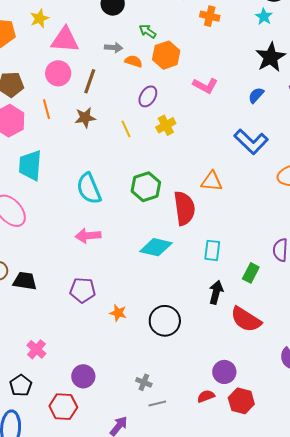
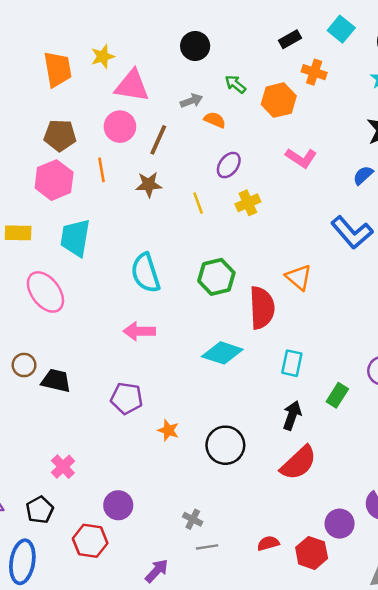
gray arrow: (114, 48) -> (191, 101), turned -30
orange hexagon: (166, 55) -> (279, 100), moved
orange triangle: (212, 181) -> (299, 277), turned 30
red semicircle: (246, 319) -> (298, 463), moved, turned -80
purple circle: (224, 372) -> (340, 524), moved

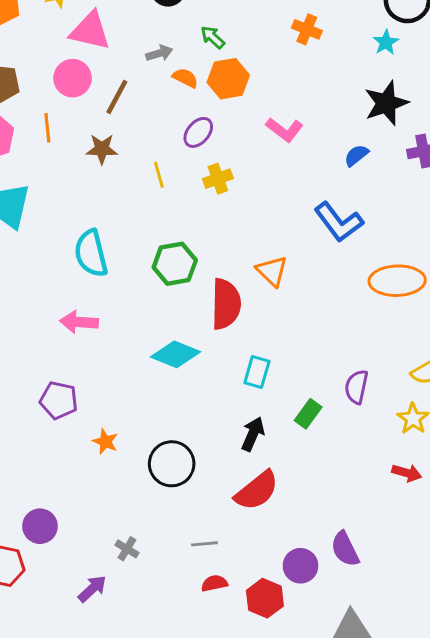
orange hexagon: (279, 100) -> (228, 79), moved
gray line: (207, 547) -> (205, 544), moved
purple arrow: (157, 571) -> (92, 589), moved

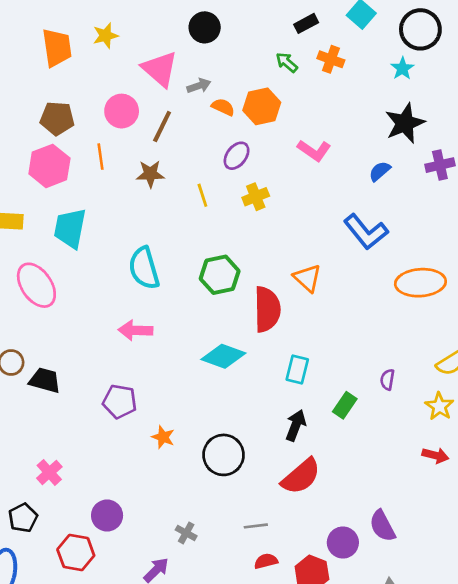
pink triangle: (90, 31) -> (160, 69), moved, turned 30
green arrow: (213, 37) -> (287, 62), moved
purple semicircle: (357, 387) -> (387, 380), size x0.7

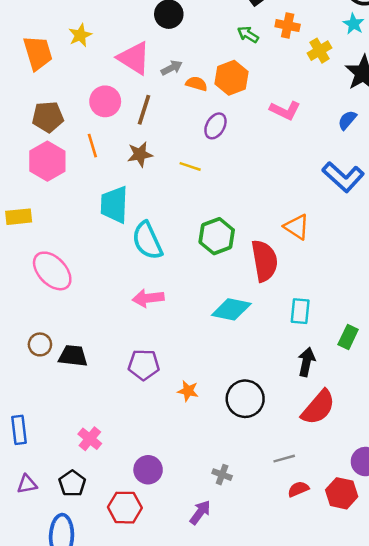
yellow line: (202, 195) -> (190, 166), turned -45
yellow cross: (256, 197) -> (320, 51), moved
cyan trapezoid: (70, 228) -> (114, 205), moved

